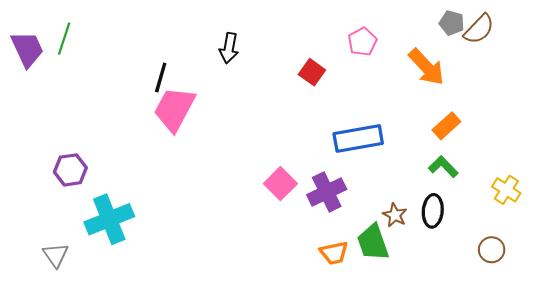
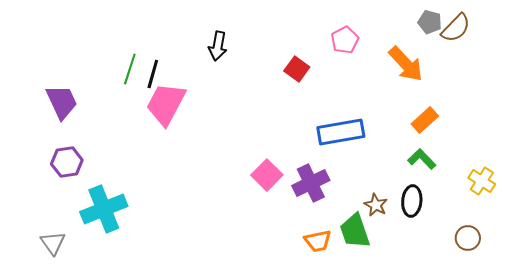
green line: (64, 39) -> (130, 69), moved
purple trapezoid: (27, 49) -> (62, 102), moved

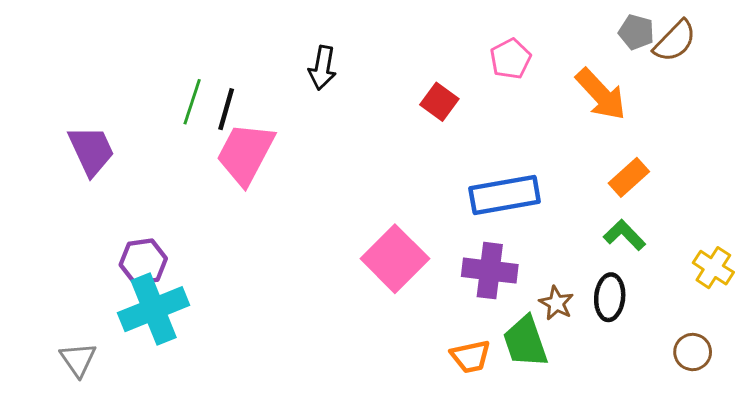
purple hexagon: (67, 162) -> (143, 262), moved
pink square: (267, 175) -> (395, 259), size x1.4
purple cross: (311, 183) -> (490, 271), moved, turned 33

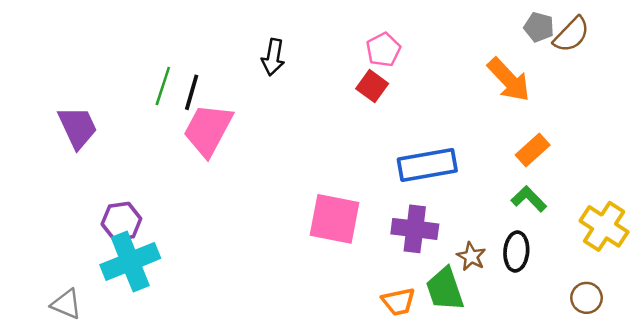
pink pentagon: (510, 59) -> (383, 50), moved
pink square: (395, 259) -> (335, 219), turned -34
yellow cross: (713, 268) -> (604, 226), size x1.4
gray triangle: (78, 359) -> (66, 304), turned -32

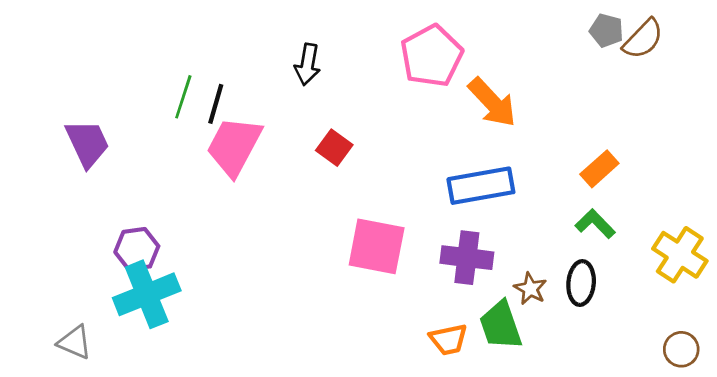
pink pentagon: (383, 50) -> (432, 56), size x1.6
orange arrow: (509, 80) -> (492, 102), moved
red square: (372, 86) -> (334, 148), moved
brown circle: (587, 298) -> (681, 349), moved

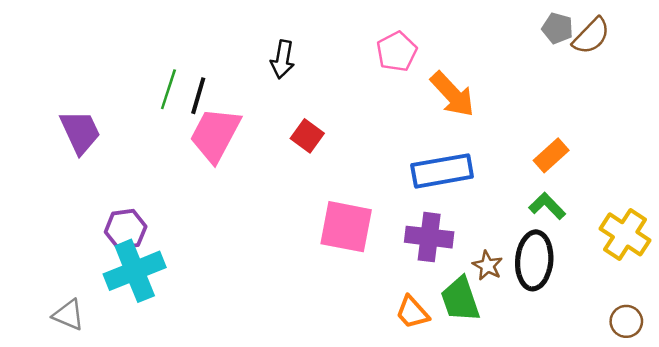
pink pentagon: (432, 56) -> (397, 52), size x0.7
black ellipse: (581, 283) -> (534, 260), size x1.4
orange trapezoid: (449, 339) -> (412, 312), turned 60

